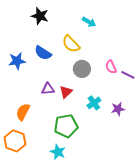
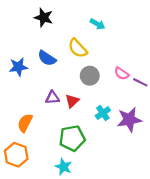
pink semicircle: (111, 67) -> (122, 73), turned -32
purple star: (118, 109) -> (129, 120), size x1.6

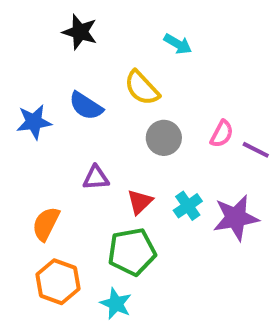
pink semicircle: (122, 73) -> (222, 134), turned -96
red triangle: (72, 101) -> (140, 202), moved
orange hexagon: (16, 155) -> (58, 282), moved

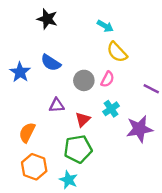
yellow semicircle: (142, 88) -> (117, 52), moved
blue star: (34, 122) -> (20, 72), turned -30
pink semicircle: (222, 134) -> (108, 79), moved
gray circle: (164, 138) -> (84, 80), moved
cyan cross: (188, 206) -> (111, 109), moved

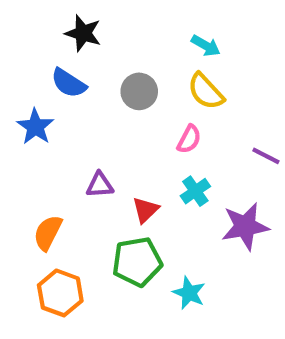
cyan arrow: (105, 26) -> (206, 46), moved
blue semicircle: (51, 63) -> (69, 83), moved
gray circle: (84, 80) -> (139, 91), moved
cyan star: (68, 180) -> (189, 293), moved

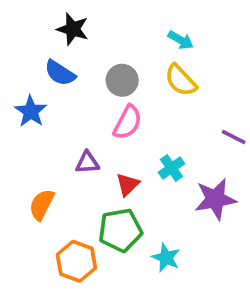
pink semicircle: (189, 139) -> (128, 122), moved, size x1.4
orange hexagon: (60, 293) -> (76, 261), moved

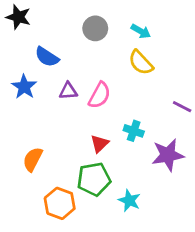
black star: (73, 29) -> (18, 17), moved
gray circle: (122, 80) -> (95, 28), moved
purple triangle: (87, 163) -> (68, 91), moved
cyan cross: (171, 168) -> (134, 131), turned -36

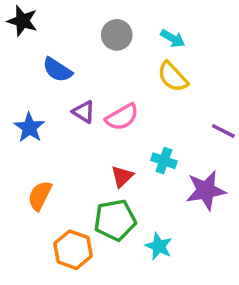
blue star: (24, 87) -> (29, 127), moved
purple triangle: (68, 91) -> (84, 112), turned 36
pink semicircle: (100, 95) -> (122, 117), turned 32

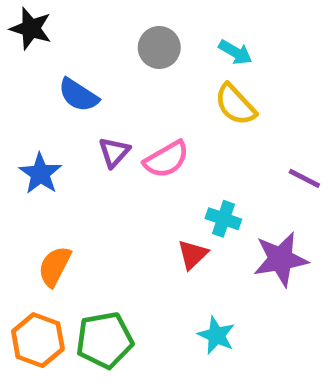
purple triangle: (84, 112) -> (114, 152), turned 40
red triangle: (122, 176) -> (193, 254), moved
green pentagon: (115, 220) -> (105, 340), moved
orange hexagon: (73, 250) -> (38, 340), moved

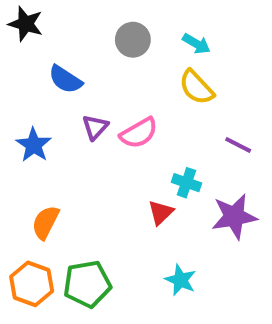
purple line: (304, 178) -> (238, 145), moved

